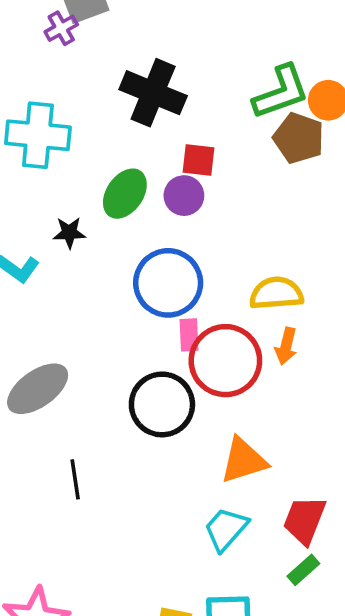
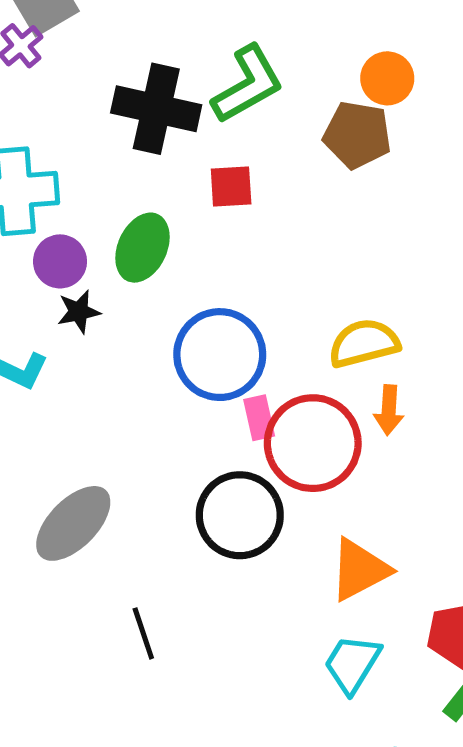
green L-shape: (281, 92) -> (248, 84), moved
purple circle: (184, 196) -> (60, 261), moved

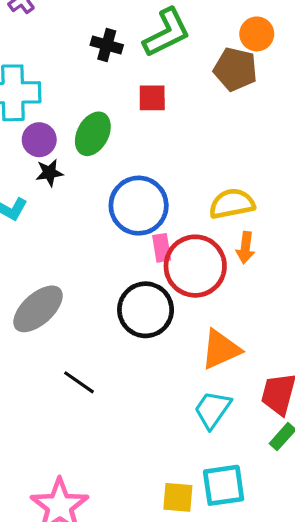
black cross: (156, 109) -> (107, 45), size x0.6
black line: (143, 633) -> (79, 382), turned -40

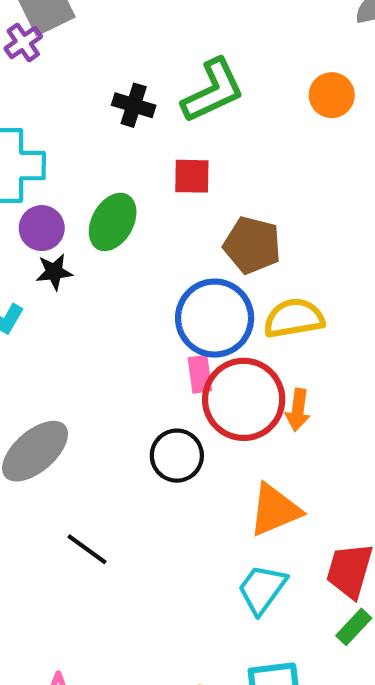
brown pentagon: (235, 69) -> (252, 245), moved
blue circle: (139, 206) -> (215, 318), moved
orange arrow: (245, 248) -> (298, 410), moved
black circle: (146, 310) -> (177, 456), size x0.7

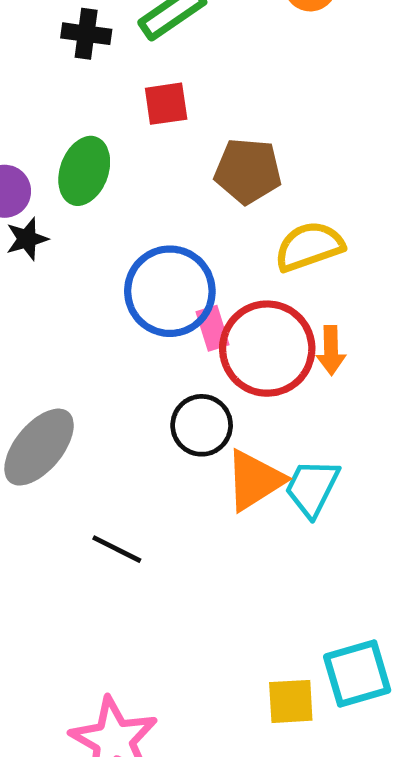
blue circle: (215, 318) -> (170, 291), moved
orange triangle: (275, 510) -> (255, 480), moved
cyan trapezoid: (262, 589) -> (312, 488), moved

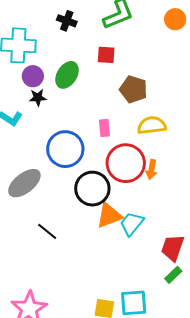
black cross: (86, 34) -> (67, 21), moved
blue circle: (170, 291) -> (65, 149), moved
pink rectangle: (213, 328) -> (104, 128), moved
black circle: (202, 425) -> (92, 189), size x1.4

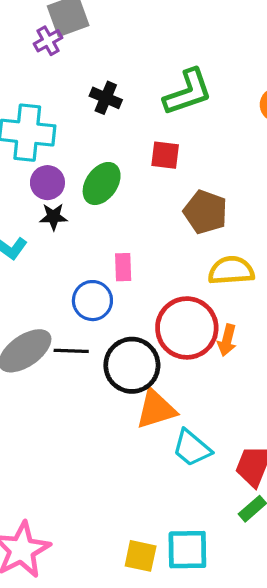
pink rectangle: (104, 128) -> (123, 267), moved
blue circle: (65, 149) -> (92, 301), size x0.7
cyan trapezoid: (132, 224) -> (192, 448), moved, turned -92
black line: (47, 231) -> (71, 351), moved, turned -40

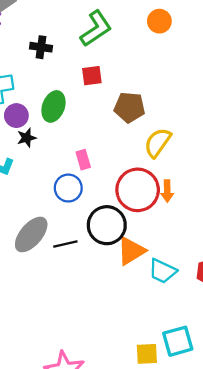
yellow semicircle: (231, 270) -> (158, 143), turned -36
black line: (71, 351) -> (65, 244), moved

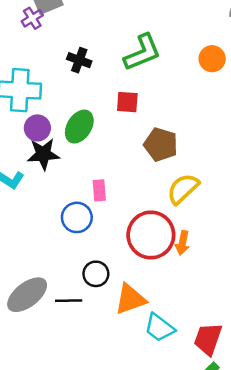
black star: (27, 138) -> (43, 154), size x1.5
black circle: (107, 225) -> (96, 274), moved, size x0.6
gray ellipse: (31, 234) -> (27, 295), moved
black line: (65, 244) -> (69, 301), moved

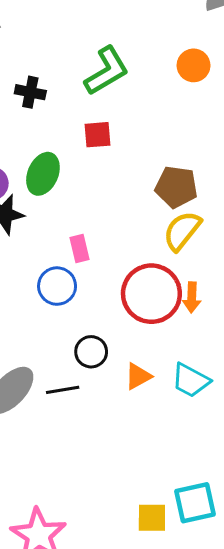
brown pentagon: (161, 144) -> (176, 187), moved
orange triangle: (130, 299) -> (138, 376), size x0.7
cyan trapezoid: (159, 328) -> (191, 380), moved

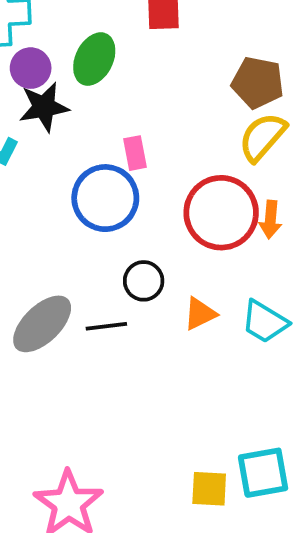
blue circle: (57, 286) -> (105, 198), size x1.4

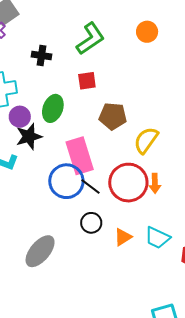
brown pentagon: (258, 83) -> (113, 116), moved
pink rectangle: (135, 153) -> (80, 156), size x2.0
black line: (106, 326) -> (91, 186), moved, turned 50

